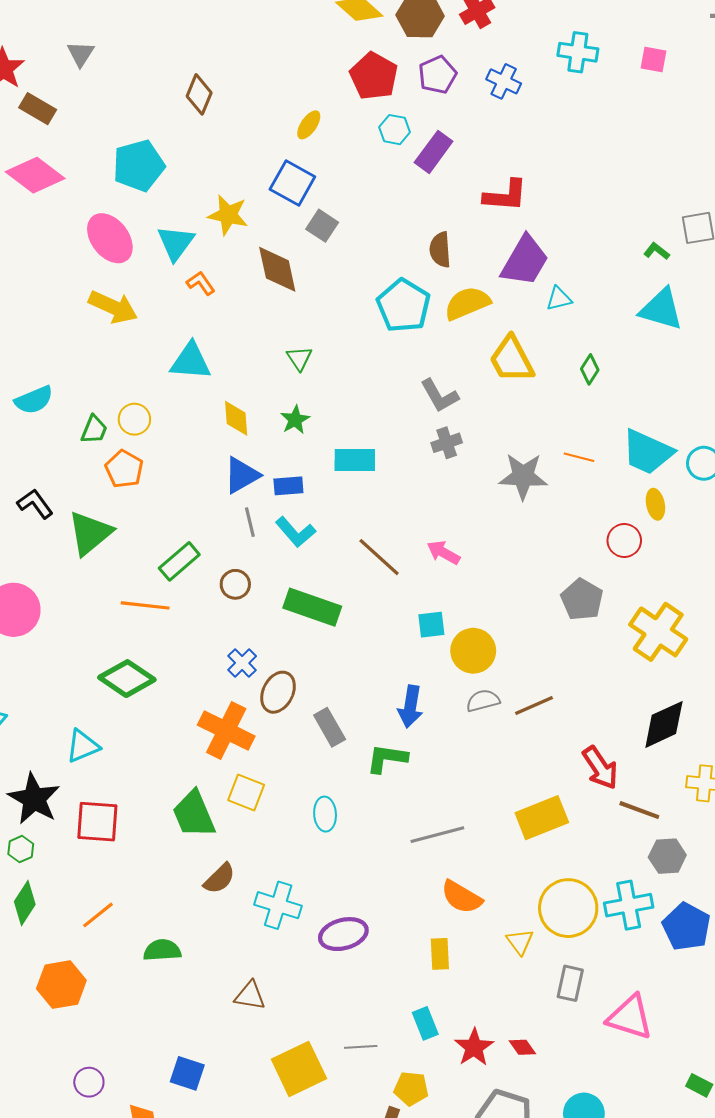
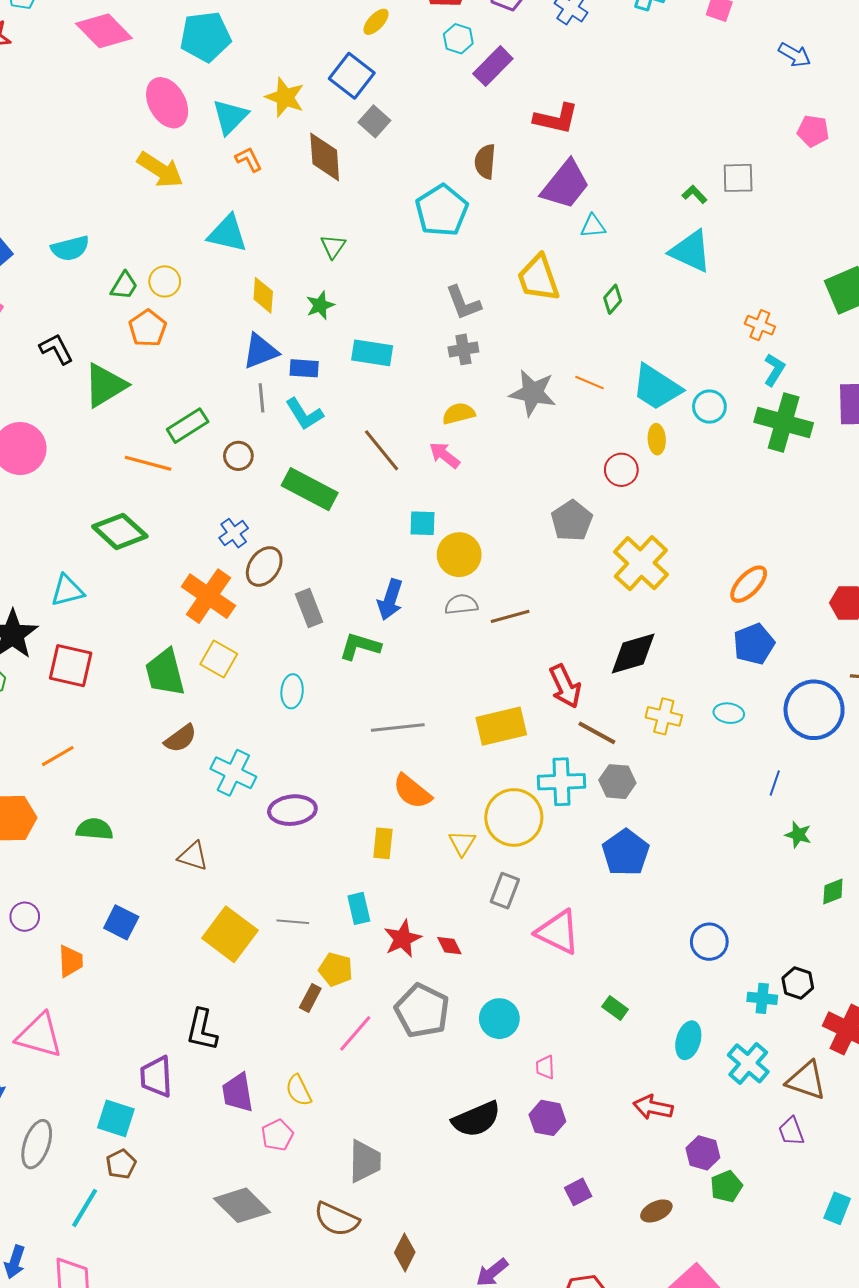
yellow semicircle: (467, 303) -> (459, 413), moved, size x0.7
cyan cross: (629, 905) -> (561, 782), moved
green semicircle: (162, 950) -> (94, 829), moved
yellow square: (299, 1069) -> (230, 934), turned -36

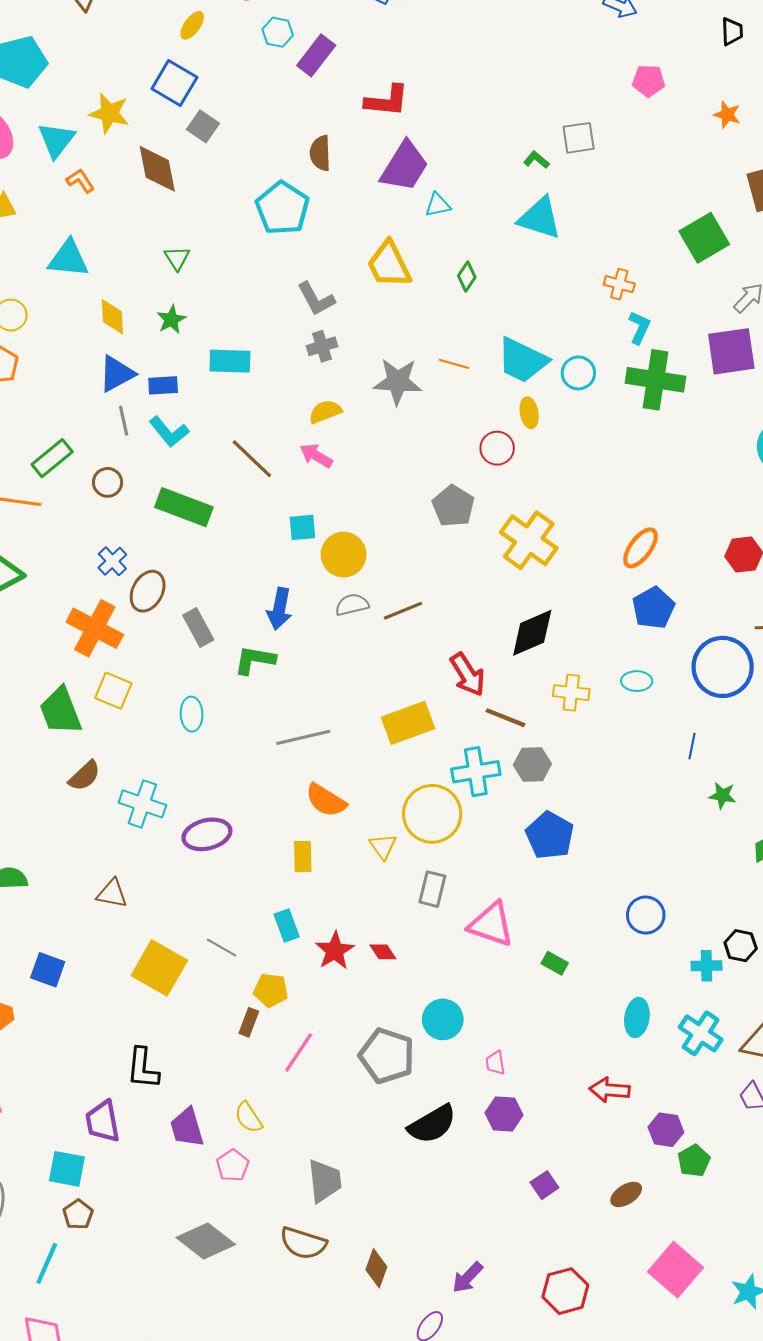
gray line: (293, 922) -> (221, 947), turned 32
green rectangle: (615, 1008) -> (555, 963), moved
gray pentagon: (422, 1011) -> (387, 1056), moved

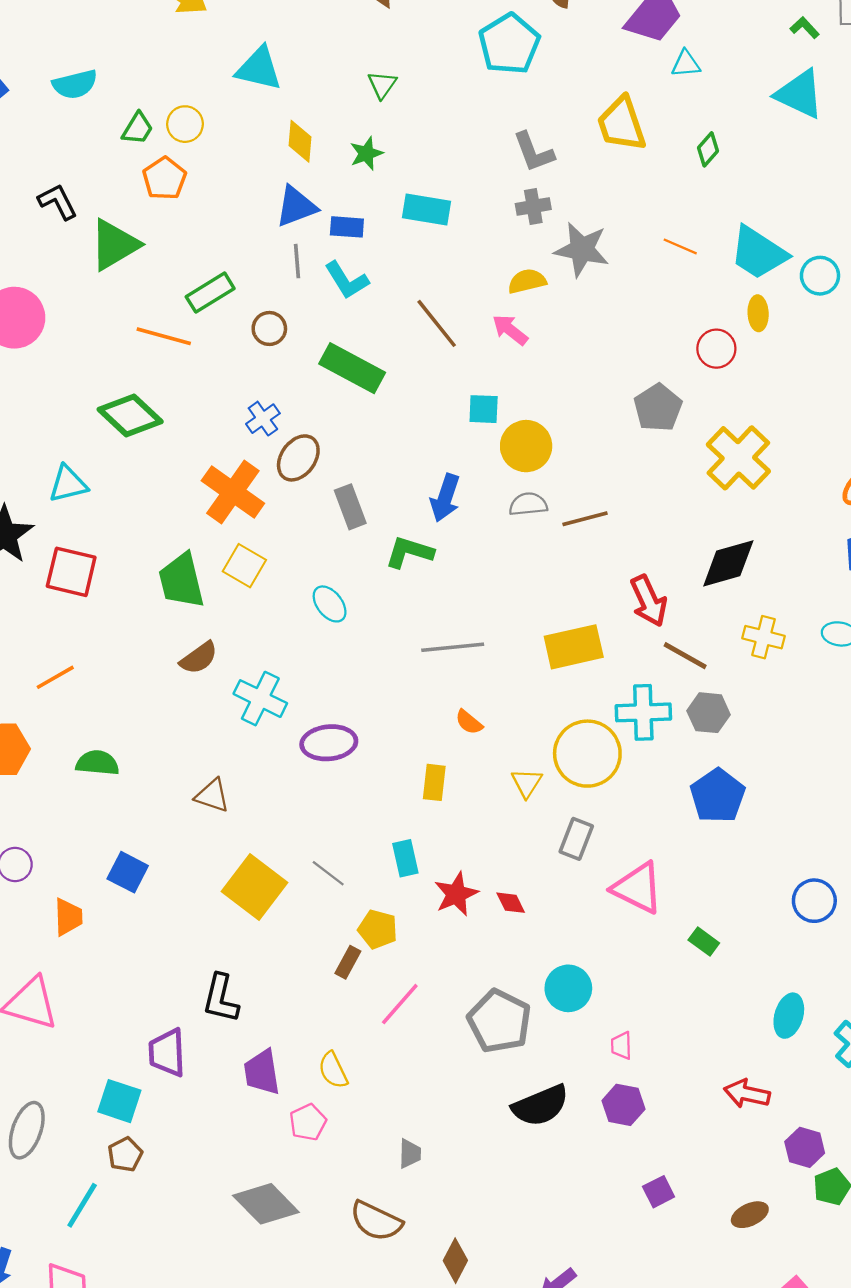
gray star: (398, 381) -> (582, 249), moved
cyan ellipse: (192, 714) -> (330, 604), turned -44
orange semicircle: (326, 800) -> (469, 722), size x0.6
gray trapezoid: (324, 1181) -> (410, 1154), size x0.6

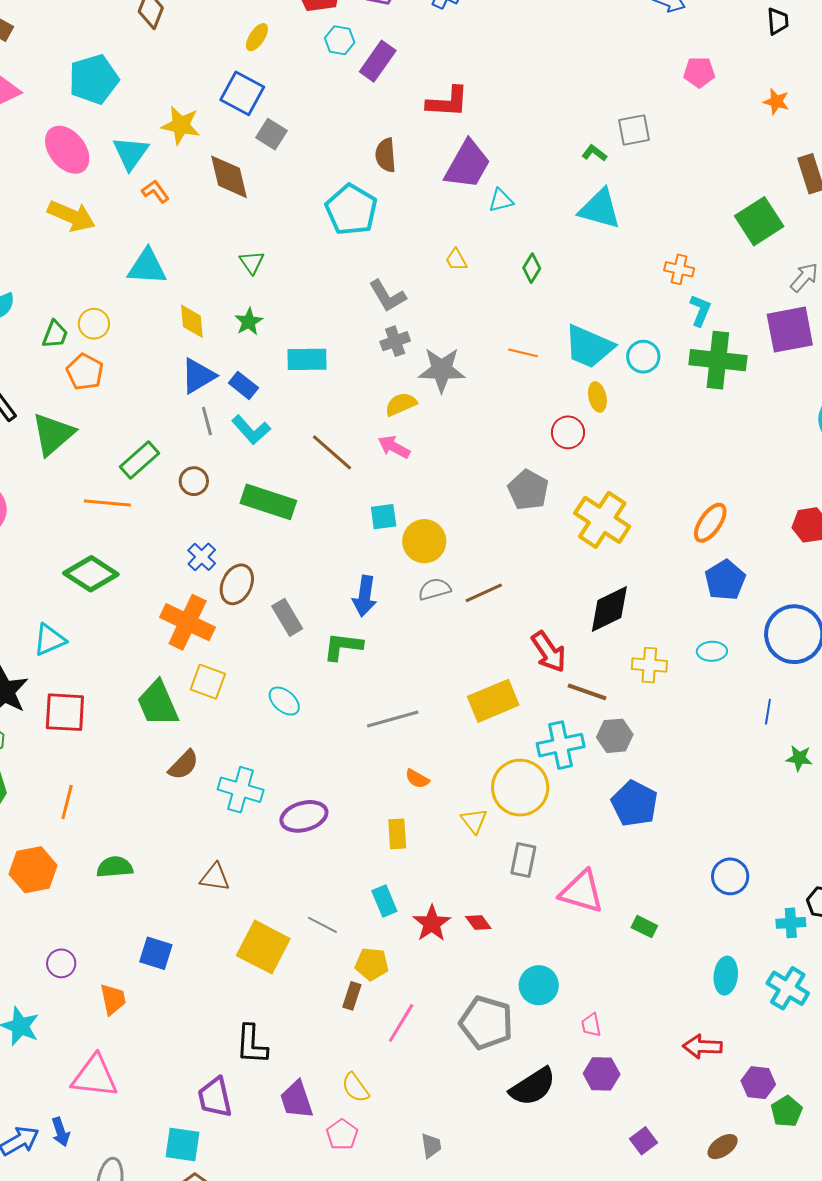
yellow trapezoid: (621, 124) -> (456, 260), size x0.5
blue rectangle: (347, 227) -> (243, 385), turned 44
orange line: (55, 677) -> (67, 802), turned -36

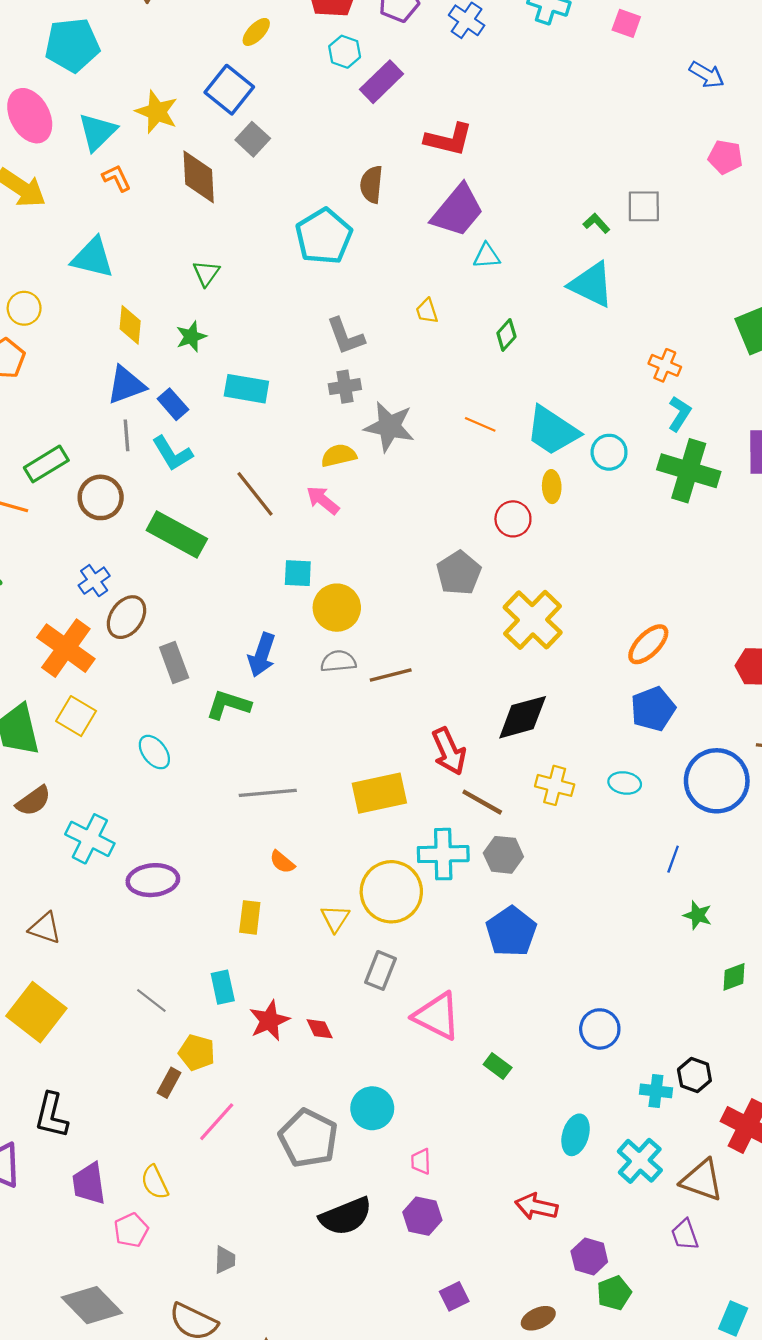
brown circle: (194, 481) -> (101, 497), size x1.4
yellow square: (263, 947) -> (36, 1012), moved

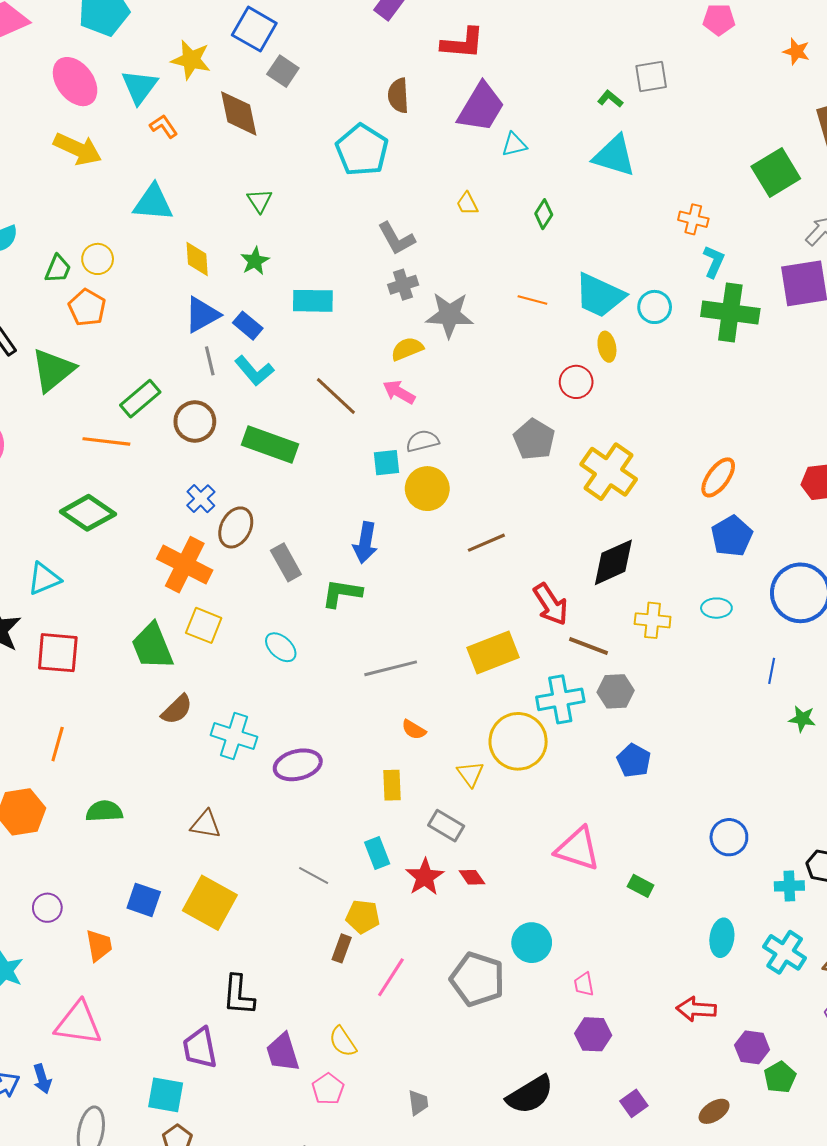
gray semicircle: (338, 661) -> (422, 441), moved
blue pentagon: (511, 932) -> (634, 761), size x0.7
gray rectangle: (381, 970) -> (446, 826), moved, turned -72
black semicircle: (346, 1216) -> (530, 1095), moved

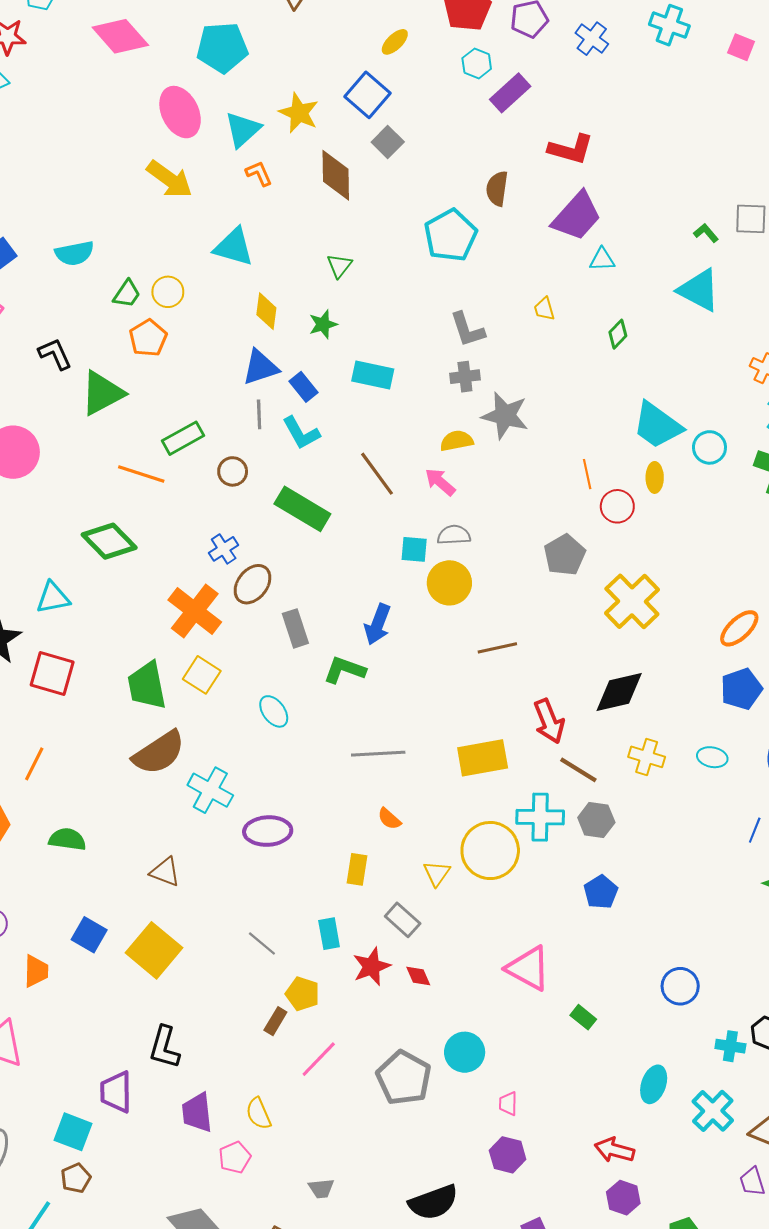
orange line: (532, 300) -> (587, 474), moved, turned 52
brown circle: (195, 421) -> (233, 471), size x0.7
brown semicircle: (177, 709) -> (159, 753), size x1.6
purple hexagon: (752, 1047) -> (623, 1198), moved
gray trapezoid: (418, 1103) -> (321, 1188), turned 80

